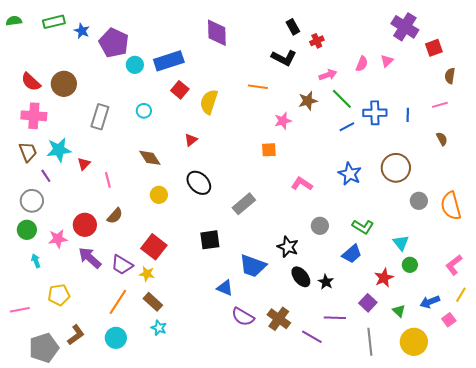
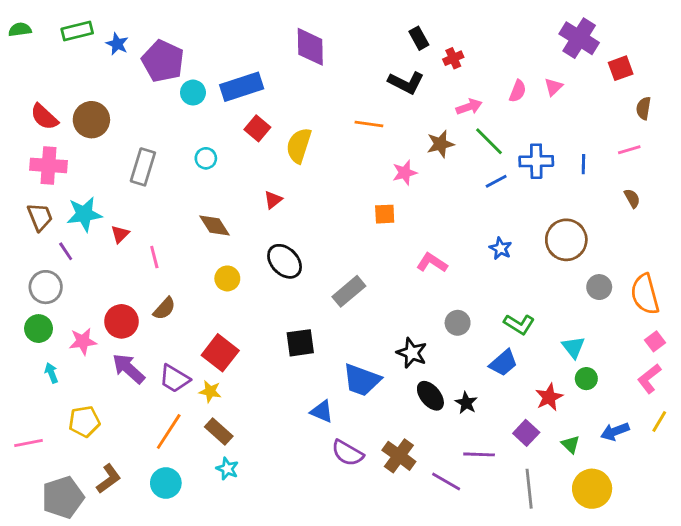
blue star: (350, 174) -> (500, 248), size x0.7
pink square: (449, 320) -> (655, 341), moved

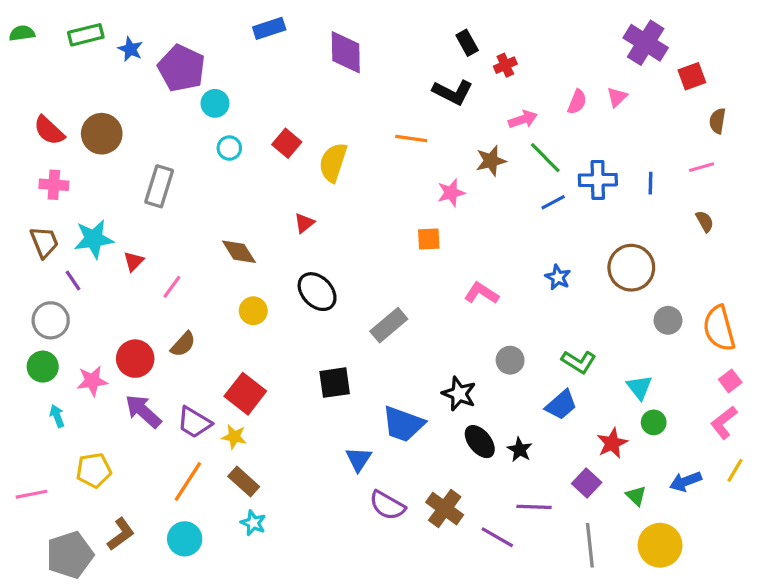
blue rectangle: (242, 87) -> (269, 28), moved, size x0.7
cyan circle: (206, 158) -> (229, 148), moved
pink cross: (49, 165) -> (54, 185), size x0.7
pink line: (154, 257) -> (172, 287), turned 50
blue triangle: (322, 411) -> (359, 459), turned 40

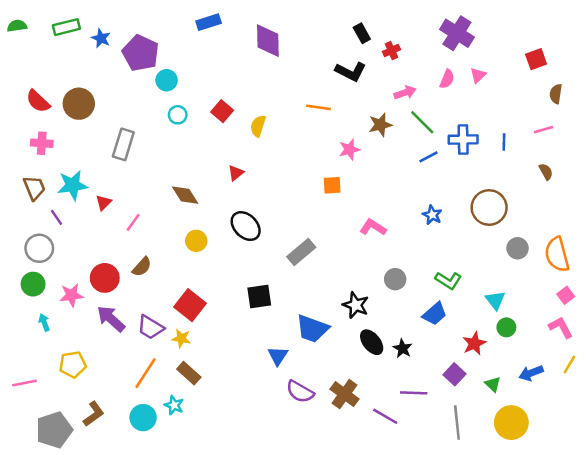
purple cross: (646, 43) -> (457, 33), moved
yellow semicircle: (333, 162) -> (258, 126), size x0.7
pink L-shape: (724, 422) -> (561, 327), turned 100
cyan star: (253, 523) -> (174, 405), moved

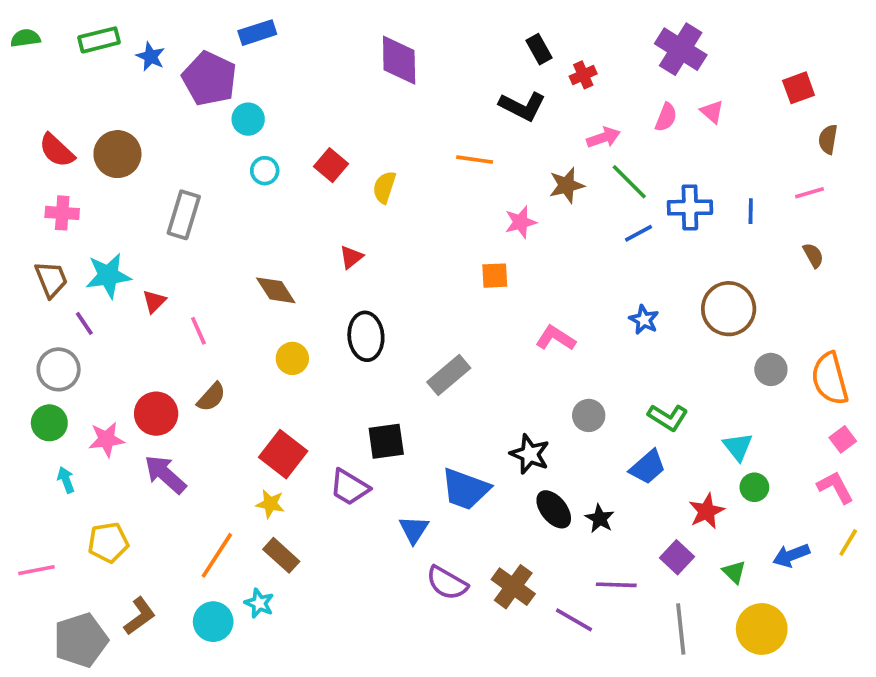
blue rectangle: (209, 22) -> (257, 33), moved
pink triangle: (478, 75) -> (712, 112), turned -35
pink line: (133, 222) -> (198, 331), turned -60
black ellipse: (246, 226) -> (366, 336), turned 40
purple trapezoid: (150, 327) -> (349, 487), moved

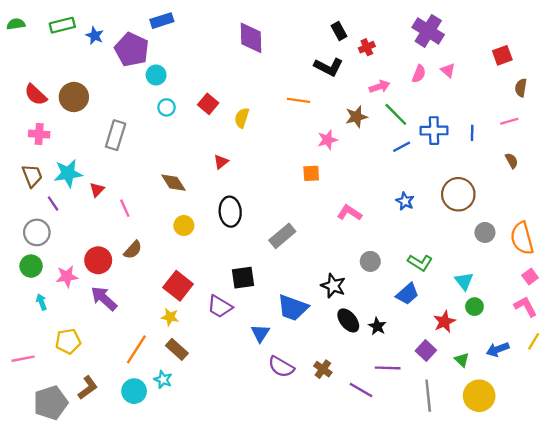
brown cross: (513, 587) -> (323, 369), size x0.7

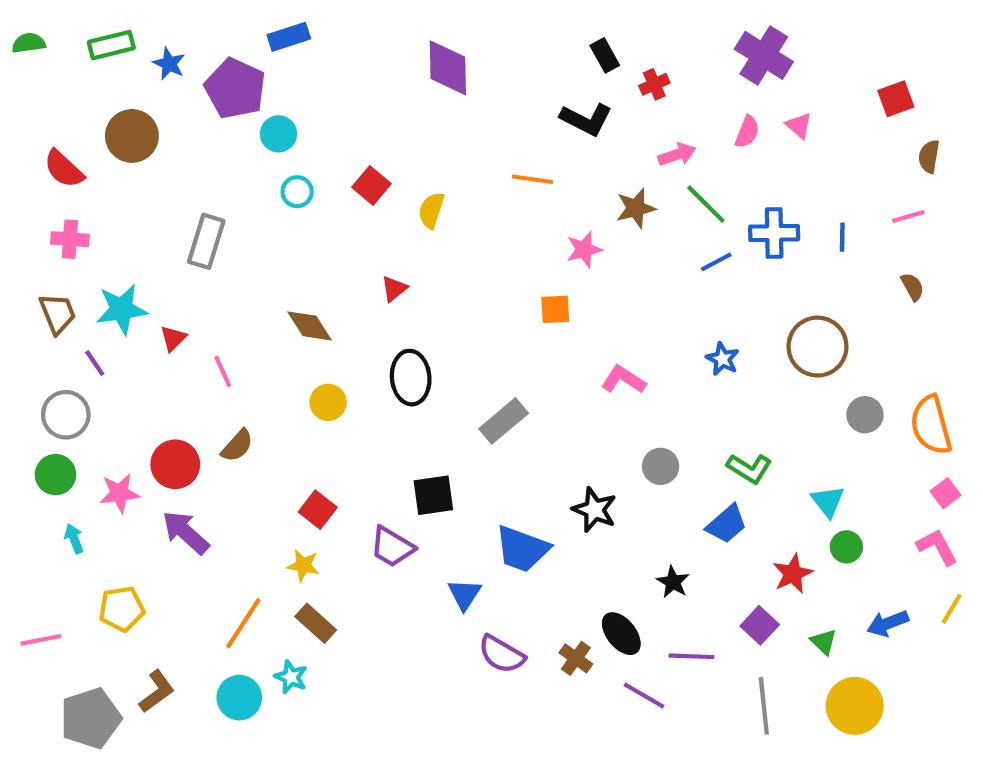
brown circle: (74, 97) -> (132, 136), moved
red square: (178, 286) -> (318, 510), size x0.7
black ellipse: (348, 320) -> (621, 634), moved

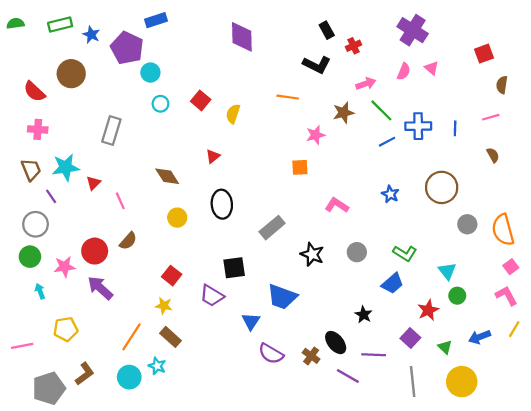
black star: (594, 510) -> (312, 254), moved

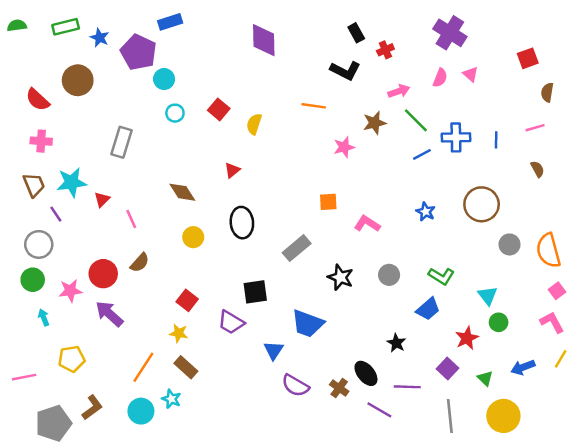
orange square: (300, 167) -> (328, 202), moved

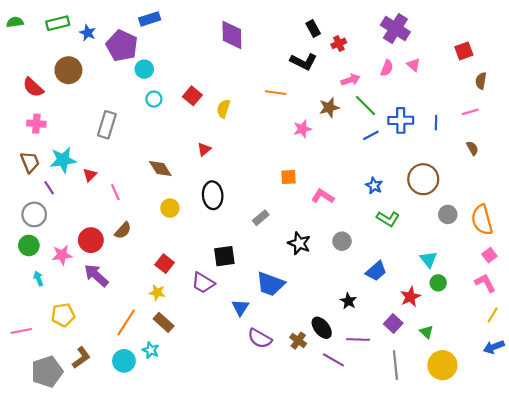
gray rectangle: (297, 248) -> (261, 218), size x0.7
green L-shape: (441, 276) -> (388, 219), moved
blue arrow: (523, 367) -> (494, 347), moved

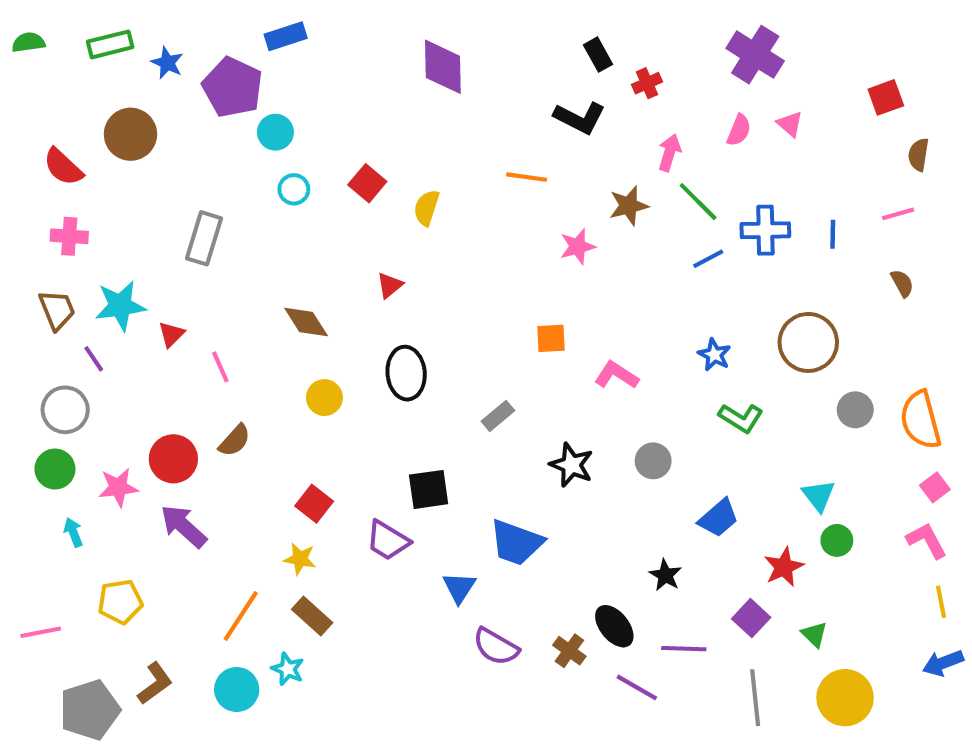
pink arrow: (351, 80) -> (669, 153), turned -54
yellow line: (493, 315) -> (941, 602), turned -42

